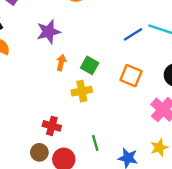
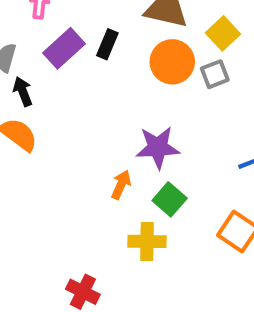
purple star: (48, 32) -> (158, 147), moved

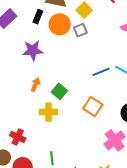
black rectangle: (107, 44) -> (38, 17), moved
purple star: (158, 147) -> (33, 50), moved

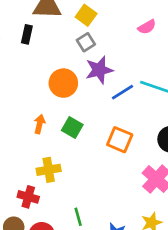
orange circle: (60, 24) -> (63, 83), moved
purple star: (33, 50) -> (99, 70), moved
yellow cross: (49, 112) -> (49, 170), moved

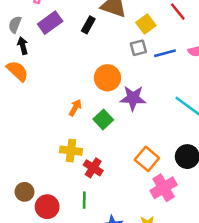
purple star: (99, 70) -> (133, 98), moved
blue line: (122, 92) -> (165, 53), moved
orange square: (120, 140) -> (147, 159), moved
red cross: (28, 197) -> (93, 168), moved

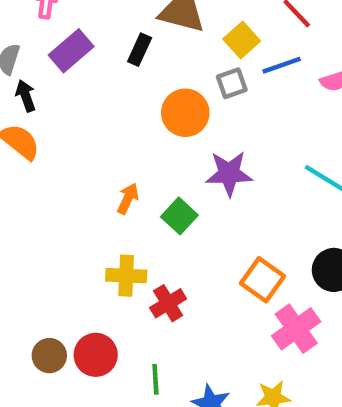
blue line: (165, 53) -> (282, 65), moved
orange circle: (107, 78) -> (185, 113), moved
red cross: (93, 168) -> (168, 303), turned 30
green line: (84, 200) -> (155, 379), moved
red circle: (47, 207) -> (96, 355), moved

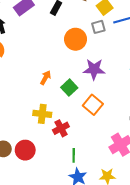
orange square: (263, 280) -> (93, 105), moved
green line: (155, 379) -> (74, 155), moved

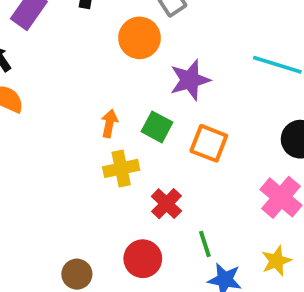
yellow cross: (42, 114) -> (121, 168), moved
red circle: (25, 150) -> (143, 259), moved

